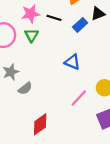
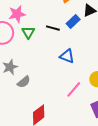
pink star: (31, 14) -> (17, 14), moved
black line: (54, 18) -> (53, 28), moved

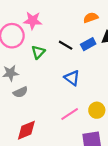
green triangle: (28, 32) -> (38, 52), moved

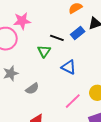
green triangle: (38, 52) -> (44, 51), moved
gray semicircle: (20, 92) -> (32, 89), moved

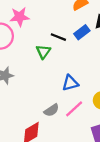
blue triangle: (69, 67) -> (70, 83), moved, turned -42
gray semicircle: (32, 89) -> (51, 110), moved

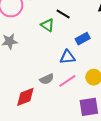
blue rectangle: (82, 32) -> (83, 39), moved
green triangle: (43, 52) -> (47, 25), turned -40

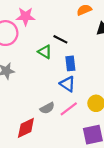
blue rectangle: (83, 39) -> (70, 63), moved, turned -64
blue triangle: (67, 57) -> (68, 84), turned 42

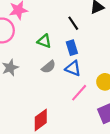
black line: (60, 39) -> (73, 23), moved, turned 40
gray semicircle: (47, 108) -> (49, 67), moved

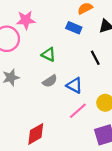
black line: (73, 23) -> (95, 58), moved
blue rectangle: (72, 48) -> (74, 28), moved, turned -56

